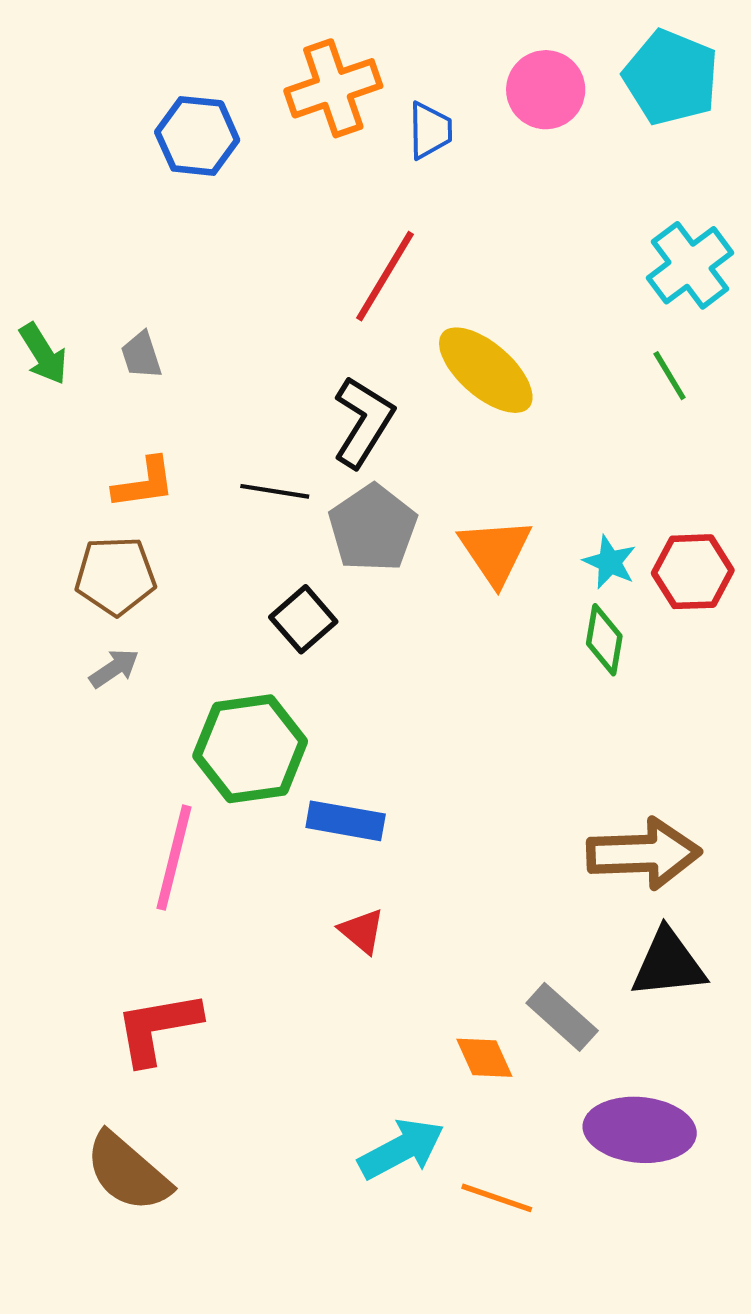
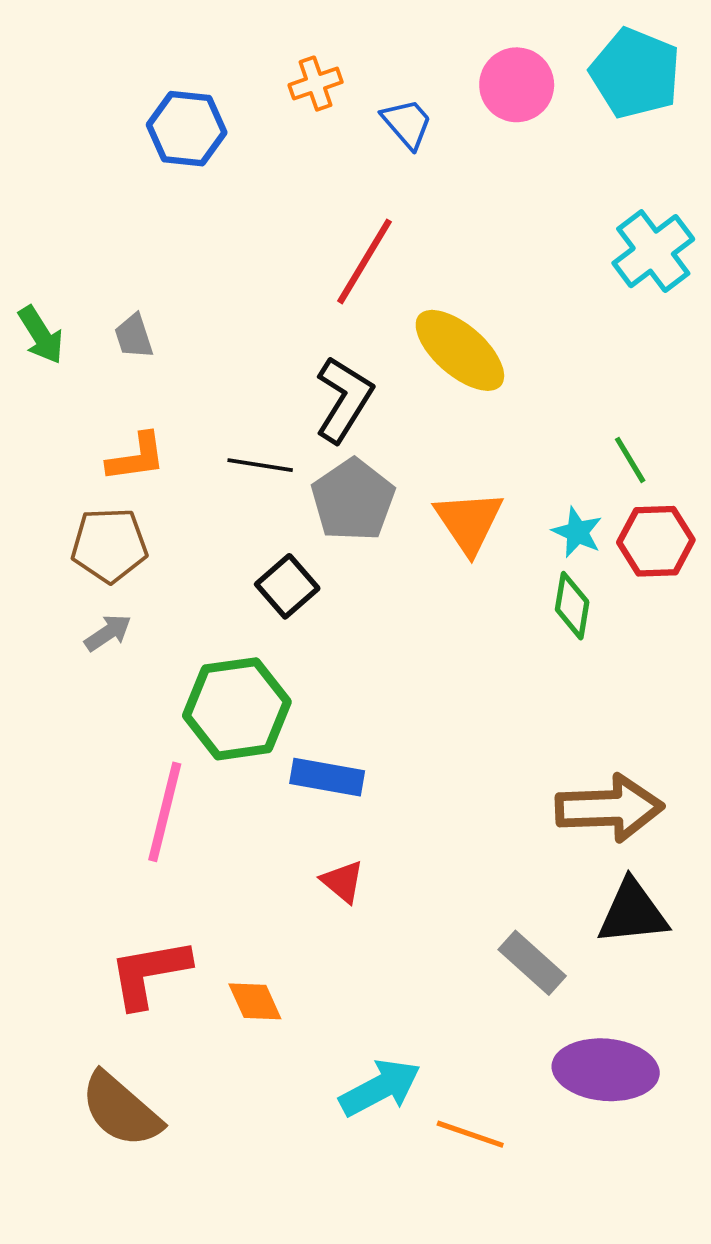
orange cross: (333, 88) -> (316, 84), size x0.6
blue trapezoid: (430, 131) -> (407, 123), turned -40
green line: (670, 376) -> (630, 460), moved
orange diamond: (484, 1058) -> (255, 1001), moved

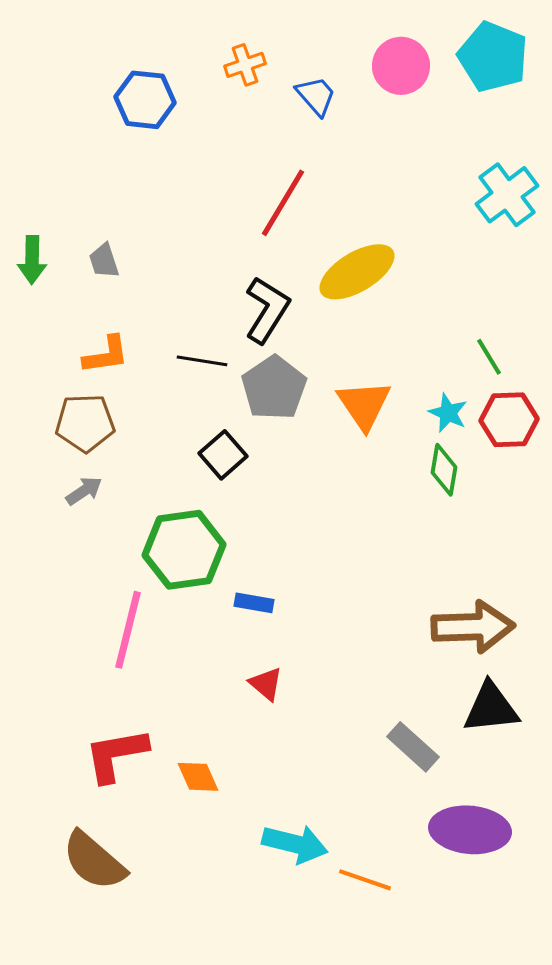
green arrow: (41, 335) -> (32, 260), turned 33
yellow ellipse: (460, 350) -> (357, 272), turned -72
blue rectangle: (327, 777) -> (254, 603), size x0.7
cyan arrow: (380, 1088) -> (295, 844), turned 42

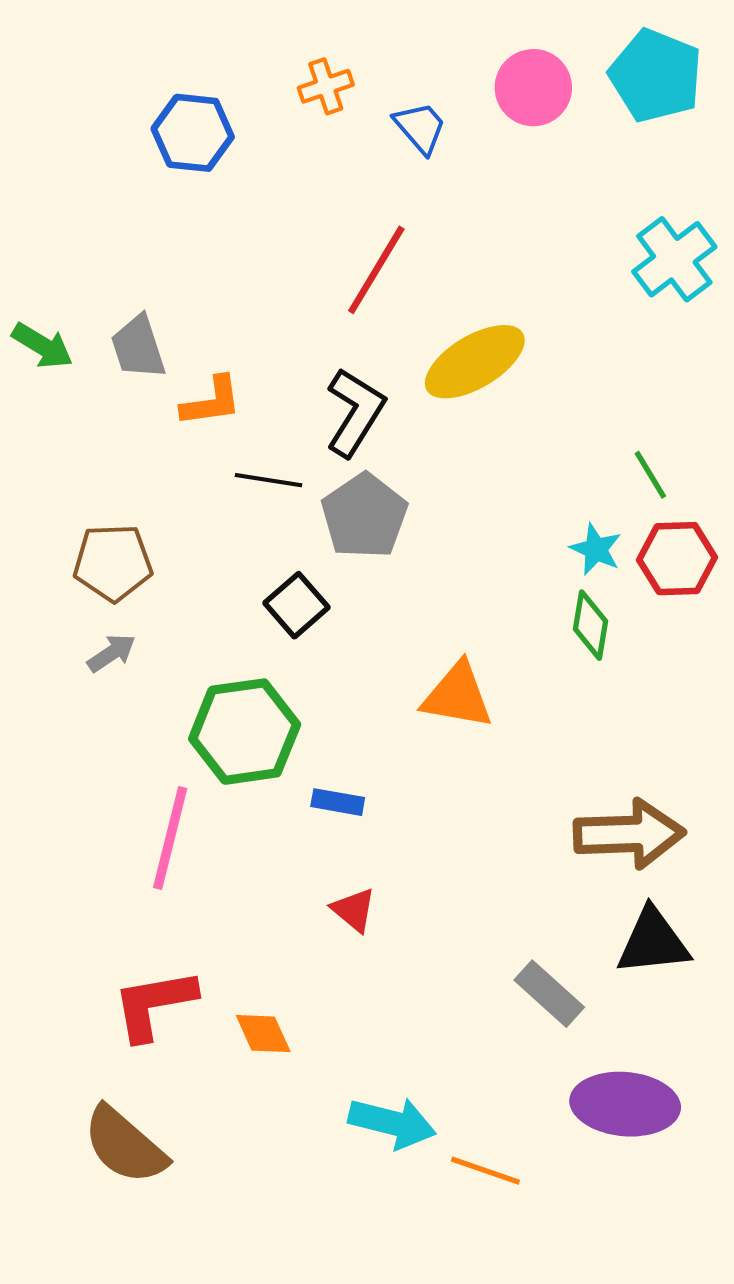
green arrow: (32, 260) -> (42, 346), turned -60
gray trapezoid: (104, 261) -> (138, 347), size x1.4
orange L-shape: (106, 355) -> (211, 402), moved
orange triangle: (364, 405) -> (457, 696), moved, turned -46

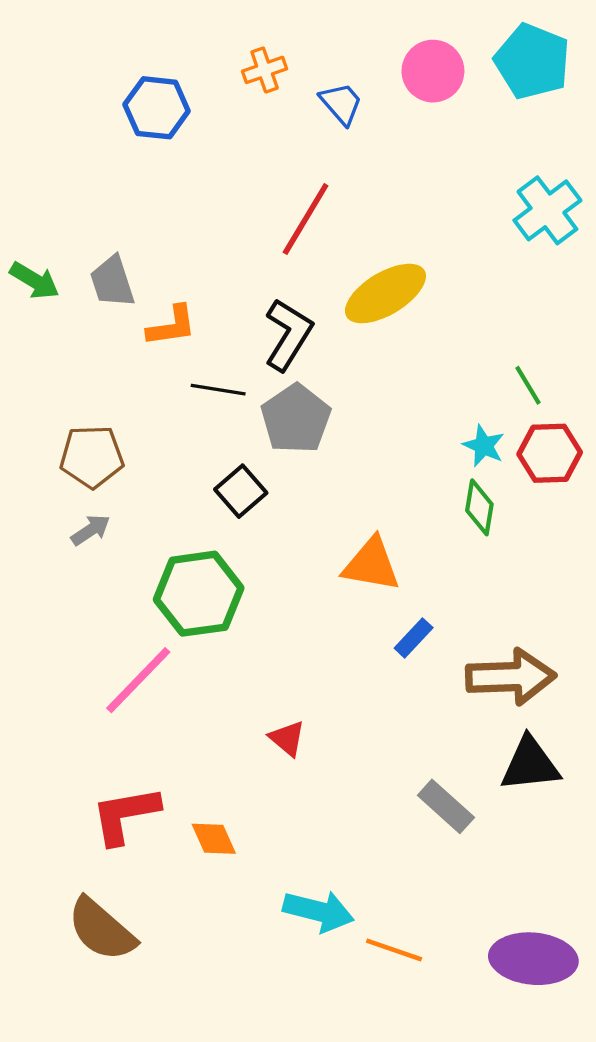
blue rectangle: (338, 802) -> (414, 638), moved, turned -57
pink line: (170, 838) -> (138, 680), turned 30
purple ellipse: (625, 1104) -> (533, 959), moved

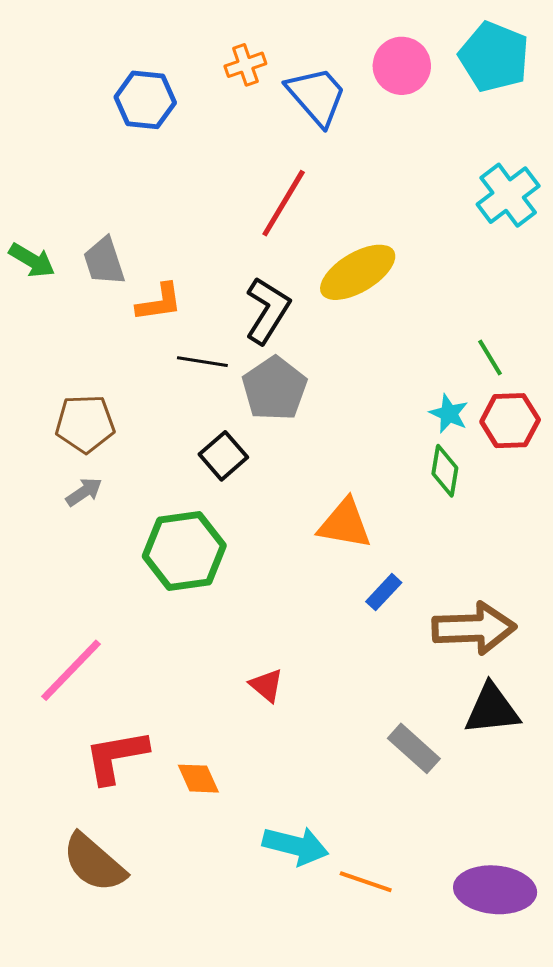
blue trapezoid: (341, 103) -> (317, 96), size x1.5
pink line: (138, 680) -> (71, 670), moved

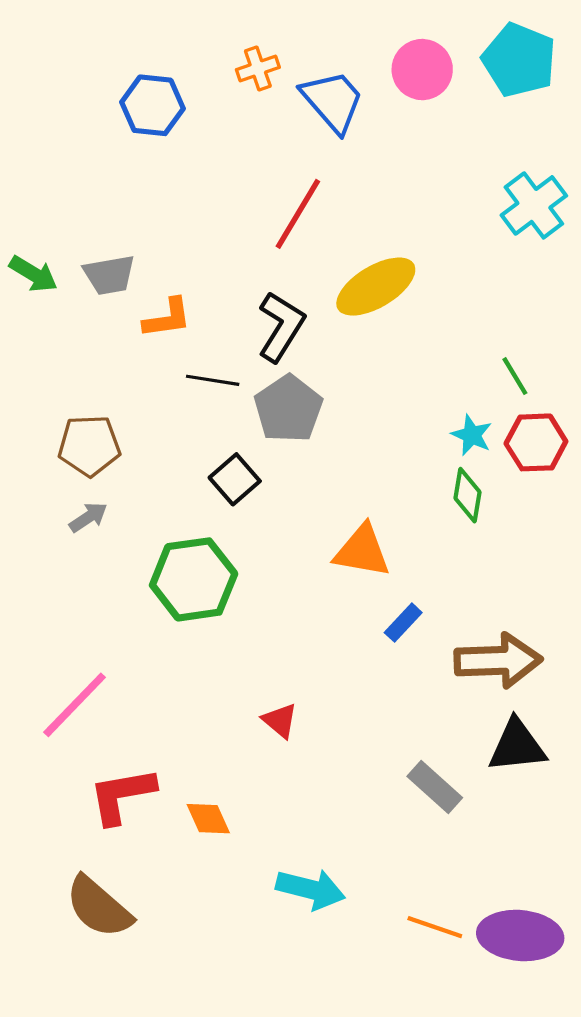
gray trapezoid: (104, 261) -> (109, 275), turned -82
orange line: (366, 882) -> (435, 927), moved

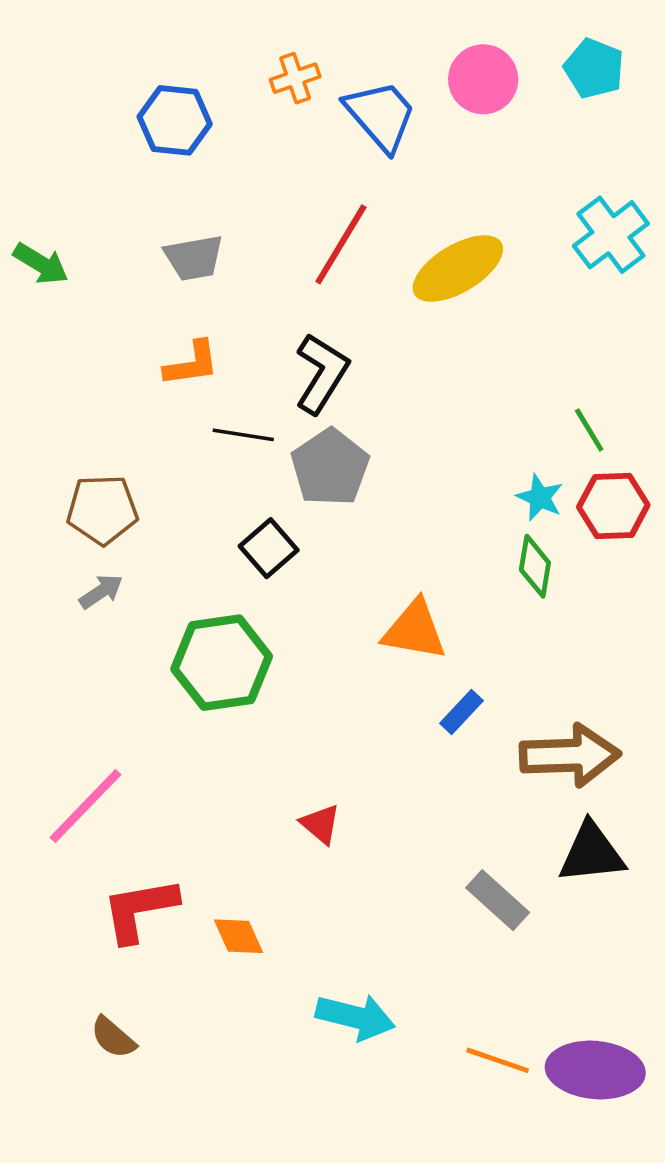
cyan pentagon: (519, 60) -> (594, 68), size x0.7
green arrow: (33, 274) -> (41, 264), moved
gray trapezoid: (109, 275) -> (194, 258), moved
yellow ellipse: (376, 287) -> (458, 269), moved
brown semicircle: (99, 907) -> (113, 1037), size x0.6

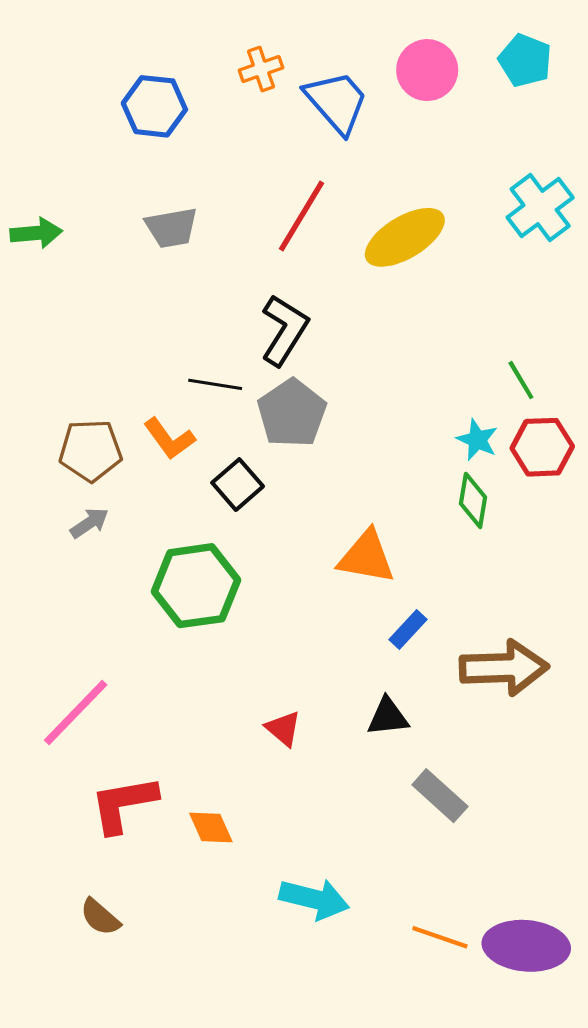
green arrow: (41, 264) -> (36, 233), turned -36
orange L-shape: (191, 364) -> (169, 439), moved, turned 62
black triangle: (592, 853) -> (388, 717), moved, size x0.7

